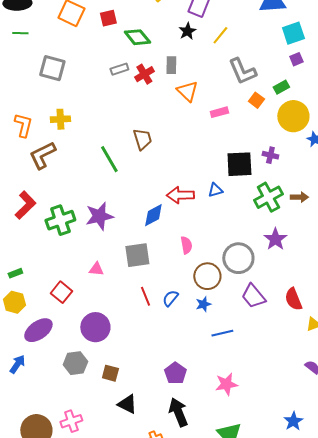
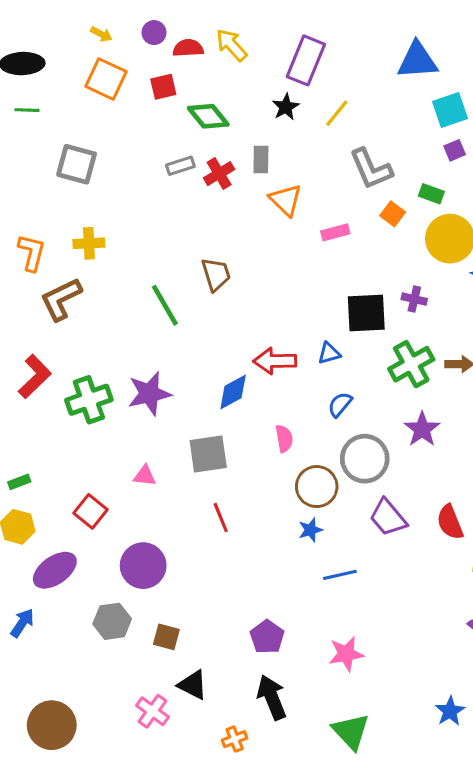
green rectangle: (281, 87) -> (431, 194), turned 49
blue semicircle: (170, 298) -> (340, 404), moved
pink cross: (71, 421) -> (152, 711), moved, turned -35

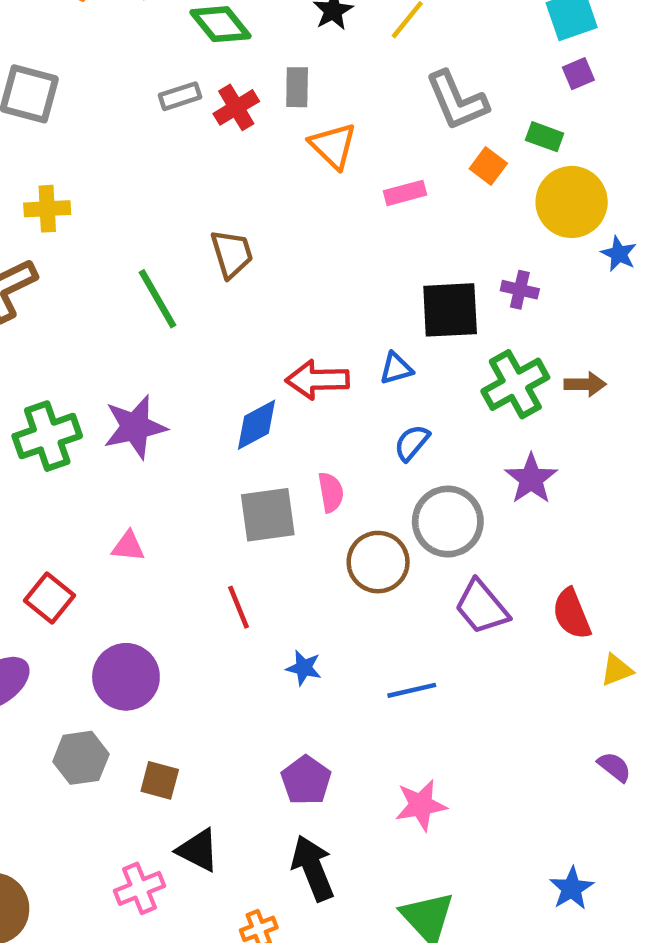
gray square: (208, 454) -> (268, 515), moved
blue star: (311, 530) -> (304, 668), moved, turned 30
pink cross: (152, 711) -> (139, 888), turned 32

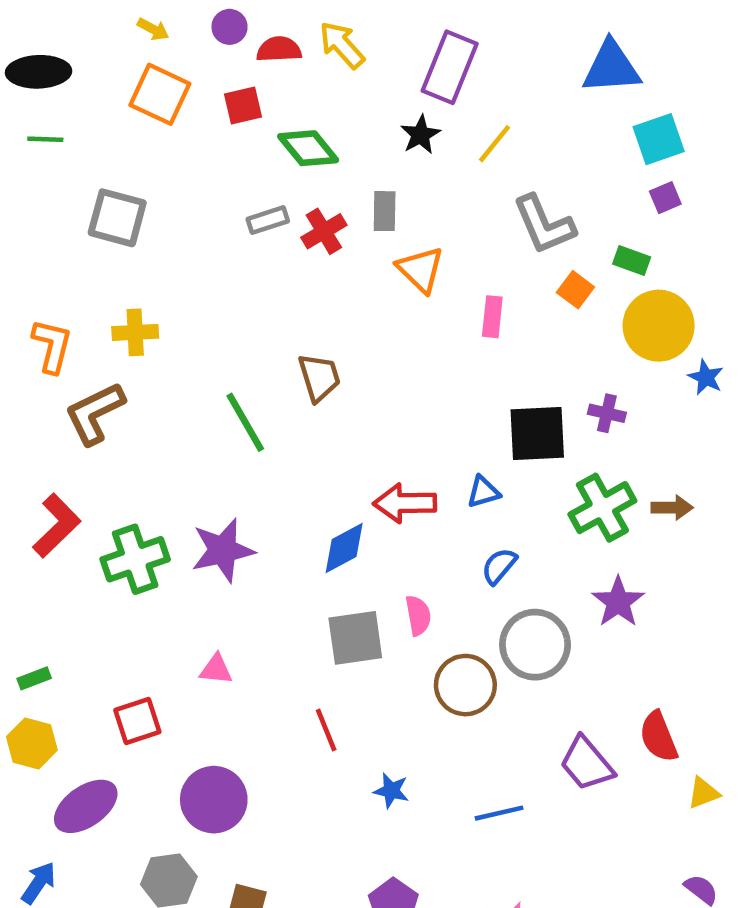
pink rectangle: (405, 193) -> (492, 317), turned -69
red square: (49, 598) -> (137, 721), turned 33
purple trapezoid: (482, 607) -> (587, 764), moved

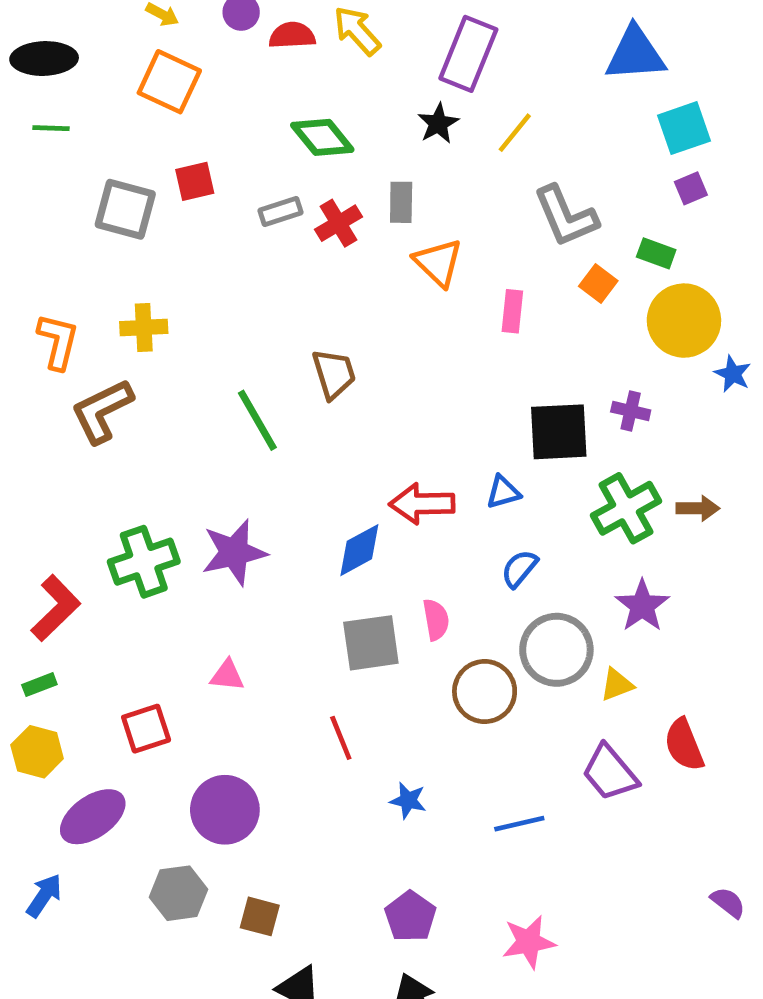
red square: (243, 105) -> (195, 181), moved
red L-shape: (57, 526) -> (56, 608), moved
yellow triangle: (703, 793) -> (617, 685), moved

